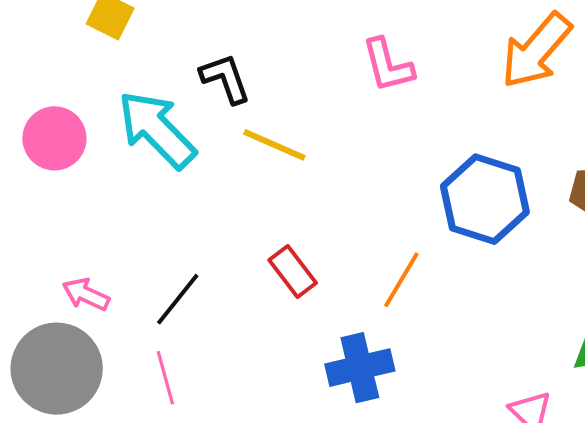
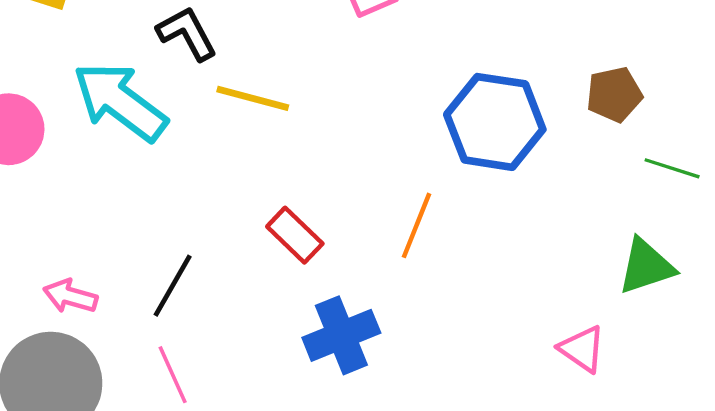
blue cross: (360, 368) -> (341, 335), moved

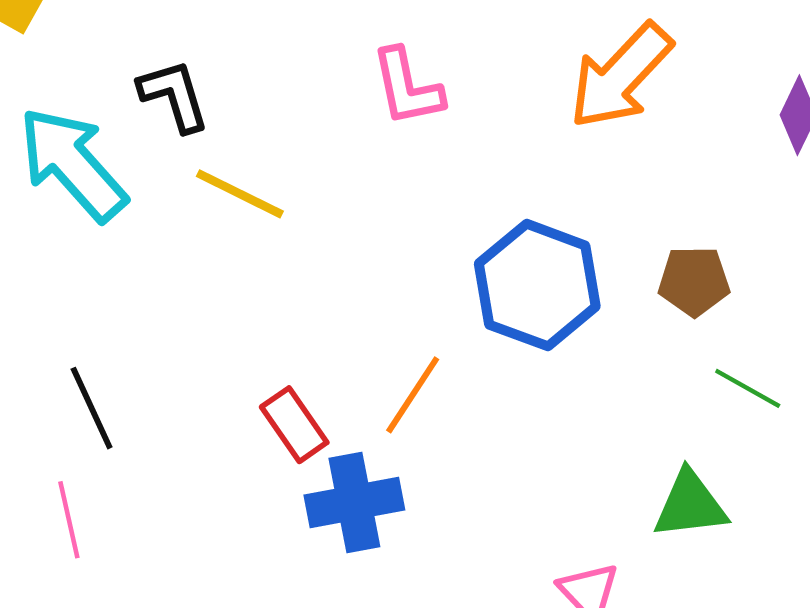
red rectangle: (295, 235) -> (294, 425), moved
black line: (173, 286) -> (92, 408), turned -66
blue cross: (341, 335) -> (354, 502), moved

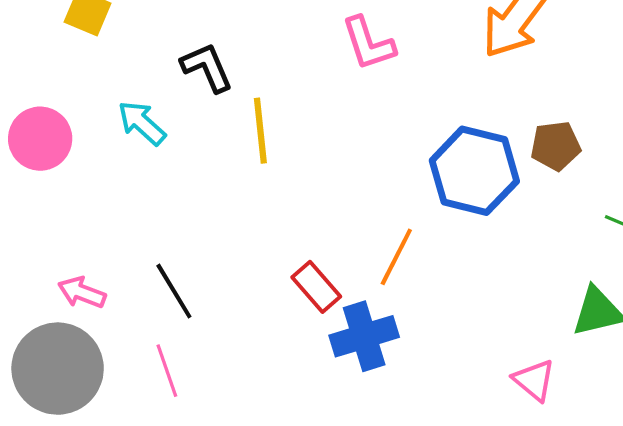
cyan arrow: (73, 164) -> (142, 123), size x0.6
yellow line: (240, 194) -> (260, 131), turned 64
brown pentagon: (694, 281) -> (556, 146), moved

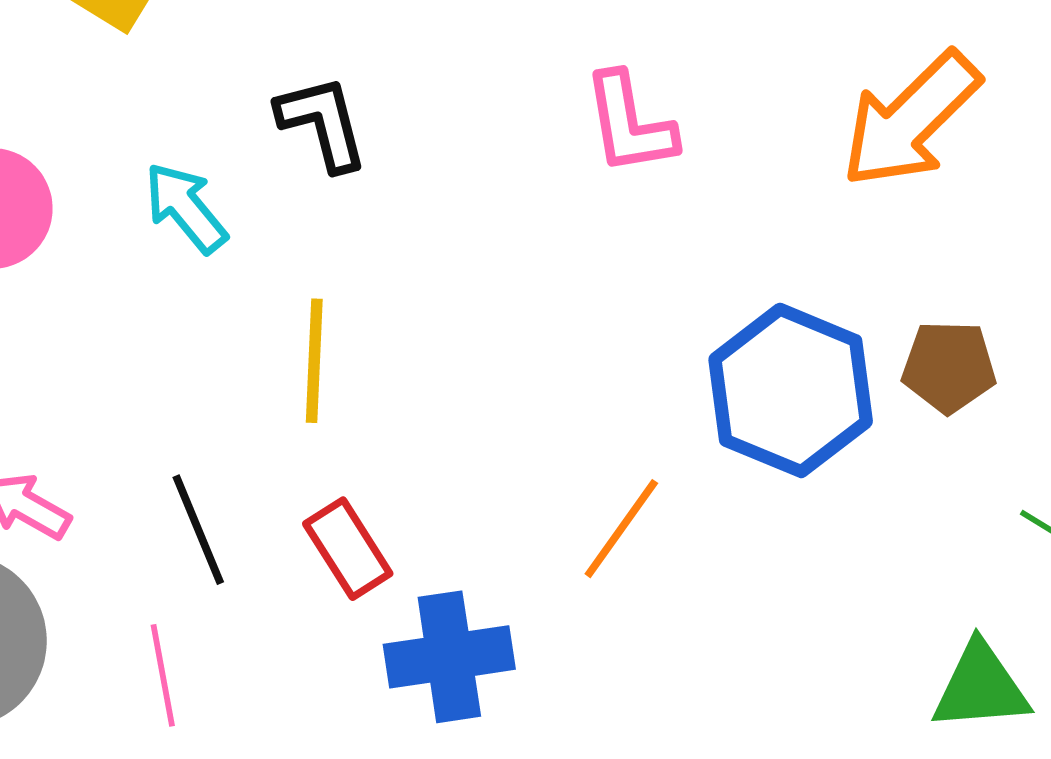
yellow line: (260, 131) -> (314, 361), moved
red rectangle: (316, 287) -> (348, 549), moved
blue cross: (364, 336) -> (449, 657), moved

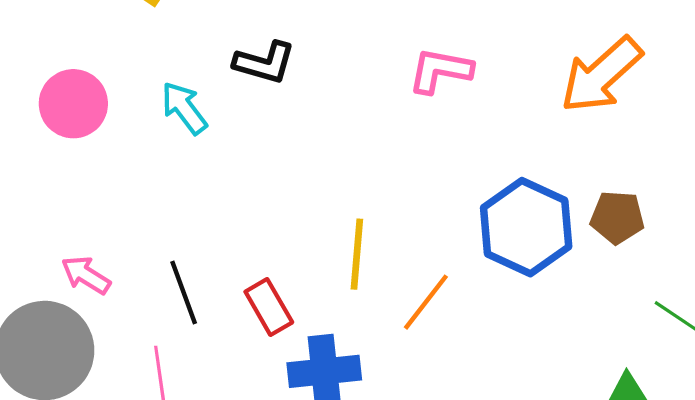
black L-shape: (322, 123) -> (264, 63), turned 118
pink L-shape: (630, 124) -> (440, 70), turned 108
yellow line: (314, 361) -> (357, 254), moved

